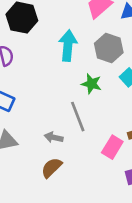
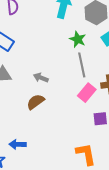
gray line: (78, 117) -> (82, 65), moved

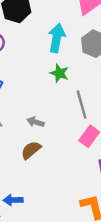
green star: (78, 39) -> (59, 73), moved

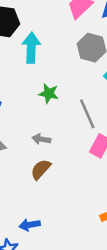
cyan arrow: (57, 38) -> (31, 48), moved
green star: (59, 73) -> (49, 93), moved

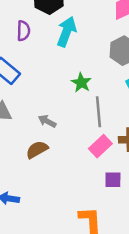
green star: (49, 93) -> (81, 83), moved

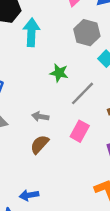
gray line: (98, 112) -> (83, 93), turned 68
pink rectangle: (100, 146) -> (80, 131), moved

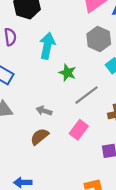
cyan arrow: (31, 32) -> (47, 46), moved

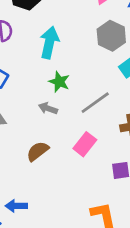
green star: (67, 73) -> (59, 82), moved
gray arrow: (44, 111) -> (48, 108), moved

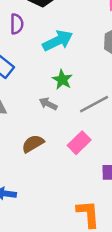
cyan arrow: (49, 42) -> (58, 41), turned 44

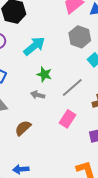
brown semicircle: (33, 144) -> (23, 128), moved

